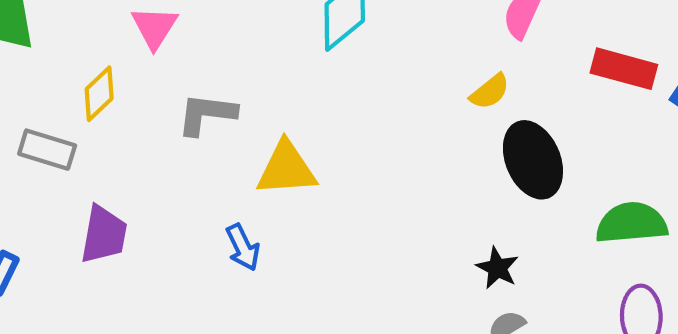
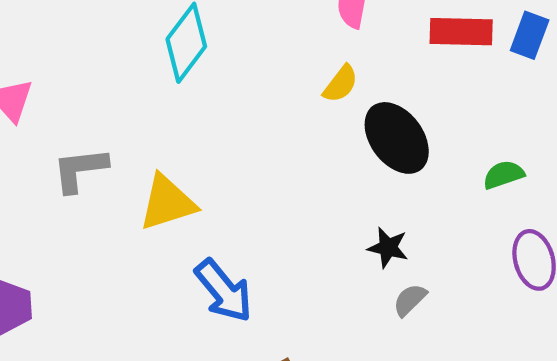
green semicircle: (632, 223) -> (504, 175), size x0.6
blue arrow: (243, 247) -> (224, 291), moved, size x1.5

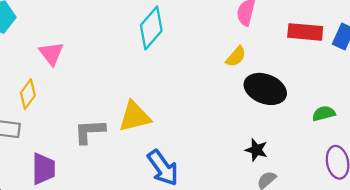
black ellipse: (397, 138) -> (265, 89), turned -36
gray L-shape: (80, 170) -> (89, 131), moved

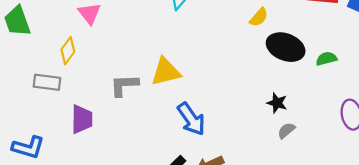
green semicircle: (324, 113) -> (326, 59), moved

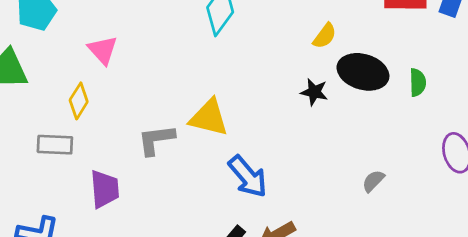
green semicircle: (326, 59) -> (418, 82), turned 108
yellow triangle: (166, 72) -> (209, 118), turned 32
black star: (277, 103) -> (314, 92), moved

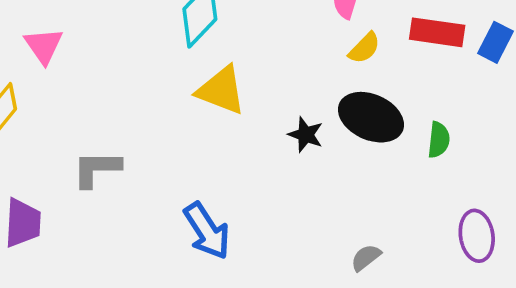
yellow semicircle: (325, 36) -> (364, 48), moved
yellow triangle: (209, 118) -> (221, 90), moved

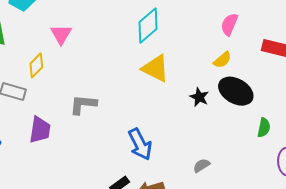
yellow semicircle: (364, 48) -> (222, 60), moved
green semicircle: (439, 140) -> (264, 128), moved
gray semicircle: (366, 258) -> (201, 166), moved

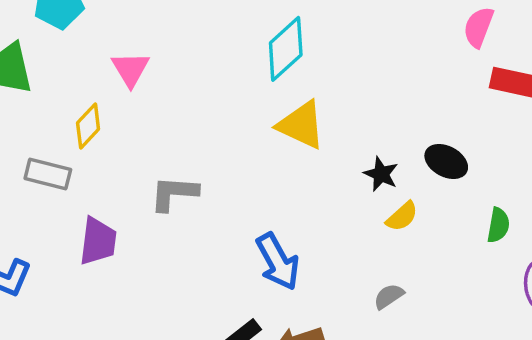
pink semicircle: (229, 24) -> (479, 27), moved
yellow semicircle: (222, 60) -> (402, 216), moved
black ellipse: (236, 91) -> (446, 161), size x0.7

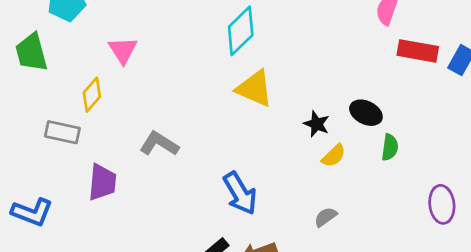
gray L-shape: (174, 193) -> (159, 144), turned 30
green semicircle: (498, 225) -> (390, 147), moved

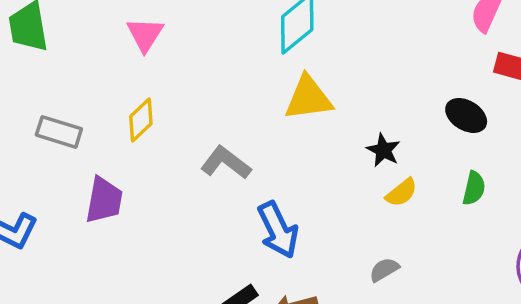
yellow triangle: (255, 88) -> (308, 98), turned -36
yellow diamond: (92, 95) -> (141, 120), moved
black ellipse: (366, 113) -> (466, 115), moved
gray L-shape: (159, 144) -> (226, 163), moved

